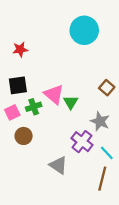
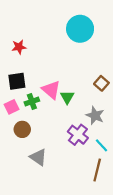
gray triangle: (58, 165) -> (38, 157), moved

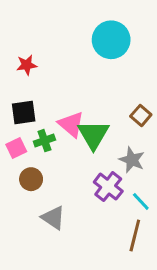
green triangle: (67, 97) -> (93, 135), size x1.6

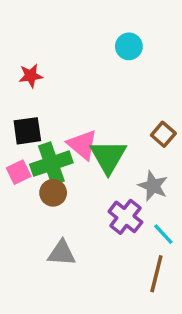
cyan circle: (111, 40) -> (129, 46), size x0.6
green cross: (44, 141) -> (51, 164), size x1.6
brown circle: (31, 179) -> (53, 193), moved
gray triangle: (53, 218) -> (62, 253), turned -30

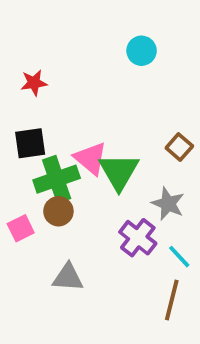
pink square: (19, 172) -> (21, 228), moved

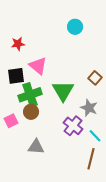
pink triangle: (91, 158) -> (38, 66), moved

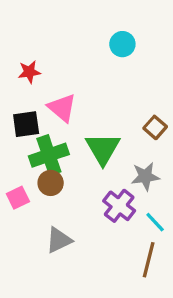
gray star: (89, 108) -> (145, 176), turned -30
gray triangle: (36, 147) -> (59, 240), turned -30

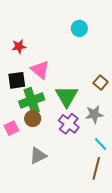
purple cross: (119, 206) -> (69, 124), moved

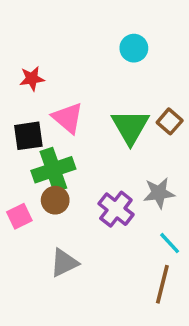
brown square: (101, 82) -> (170, 121), moved
green triangle: (67, 96) -> (130, 127), moved

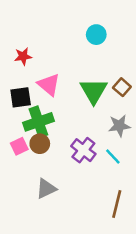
gray star: (159, 193) -> (119, 126), moved
pink square: (19, 216) -> (19, 146), moved
cyan line: (170, 243) -> (113, 157), moved

